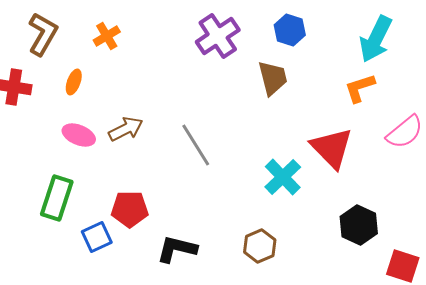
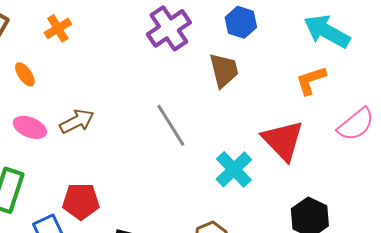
cyan arrow: (376, 39) -> (327, 31), turned 93
orange ellipse: (74, 82) -> (25, 74), turned -55
gray line: (196, 145) -> (171, 125), moved

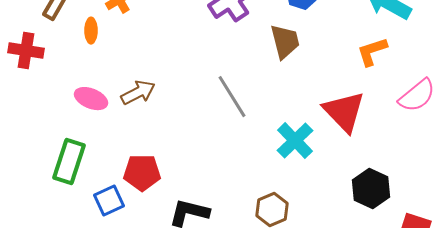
orange ellipse: (25, 74) -> (91, 31), moved, turned 35

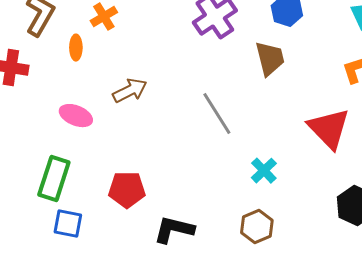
brown arrow: (138, 93) -> (130, 91), moved
cyan cross: (295, 141) -> (264, 171), moved, size x0.7
blue square: (109, 201) -> (68, 224), moved, turned 36

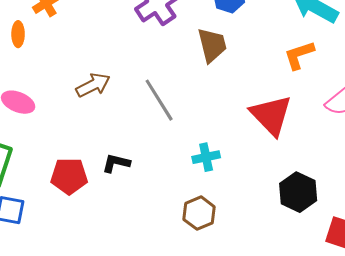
brown arrow: (130, 91) -> (93, 85), moved
cyan cross: (264, 171) -> (206, 157), turned 32
black L-shape: (174, 230) -> (116, 163), moved, size x0.7

